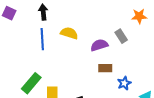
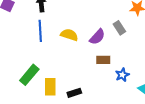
yellow semicircle: (69, 33) -> (69, 35), moved
purple semicircle: (99, 45) -> (97, 37), turned 150

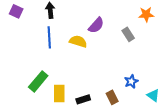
purple semicircle: (97, 37) -> (96, 25), moved
brown rectangle: (103, 60) -> (112, 97), moved, turned 64

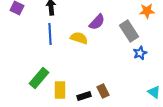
gray rectangle: (128, 34) -> (129, 31), size x1.5
blue star: (131, 81) -> (140, 53), moved
brown rectangle: (112, 97) -> (103, 91), moved

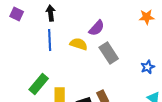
gray rectangle: (129, 31) -> (109, 53), moved
blue star: (140, 53) -> (148, 67), moved

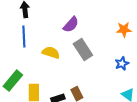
orange star: (147, 17) -> (124, 30), moved
yellow semicircle: (79, 44) -> (51, 53), moved

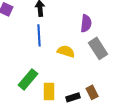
purple semicircle: (71, 25) -> (86, 23), turned -36

